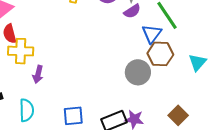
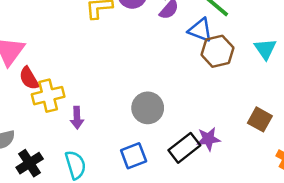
blue triangle: (152, 34) -> (200, 30), turned -30
gray circle: (138, 72) -> (148, 108), moved

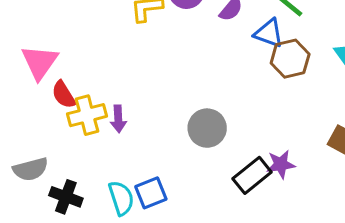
purple arrow: (77, 118) -> (118, 119), moved
blue square: (134, 156) -> (151, 193), moved
black cross: (30, 163) -> (66, 197), turned -36

